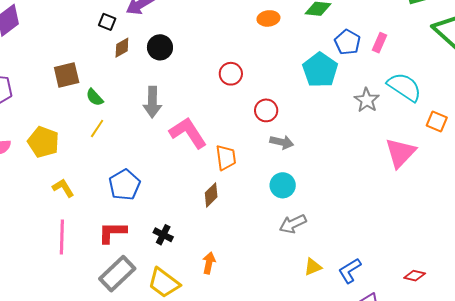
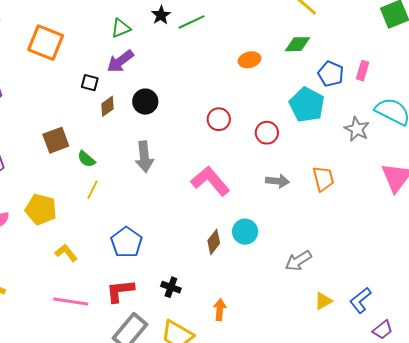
red circle: (266, 110) -> (267, 133), moved
pink L-shape: (188, 133) -> (210, 181), moved
orange trapezoid: (226, 158) -> (323, 179), moved
cyan circle: (283, 185) -> (245, 232), moved
pink line: (62, 237) -> (71, 302), turned -76

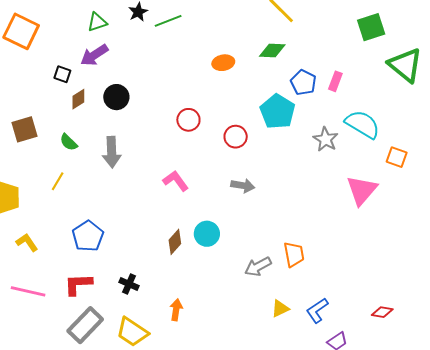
green semicircle: (86, 159) -> (69, 142), moved
orange trapezoid: (323, 179) -> (294, 254), moved
pink L-shape: (210, 181) -> (176, 181), size x0.7

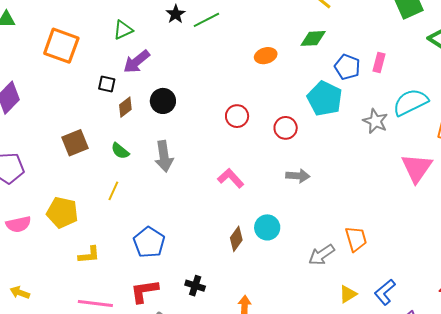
green triangle: (97, 22) -> (123, 30), moved
cyan semicircle: (363, 124) -> (411, 102), turned -51
yellow L-shape: (27, 242) -> (89, 255), turned 125

